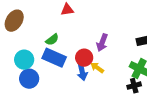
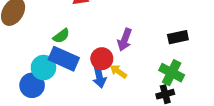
cyan circle: (24, 60) -> (43, 68), moved

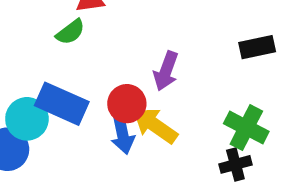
green semicircle: (61, 36) -> (70, 32), moved
black rectangle: (178, 37) -> (257, 47), moved
yellow arrow: (118, 71) -> (155, 125), size x1.5

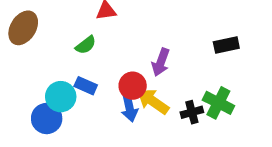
green semicircle: (70, 32) -> (86, 45), moved
blue rectangle: (62, 104) -> (86, 86), size x0.6
black cross: (235, 164) -> (192, 112), moved

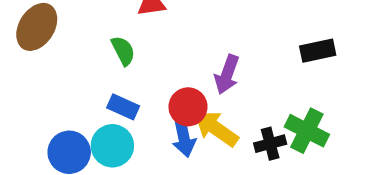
green semicircle: (86, 45) -> (123, 51), turned -80
cyan circle: (61, 97) -> (112, 146), moved

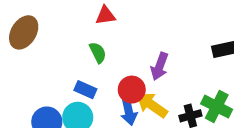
green semicircle: (123, 51) -> (98, 52), moved

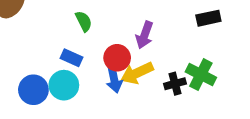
yellow arrow: (152, 105) -> (137, 73), turned -60

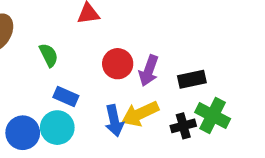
black rectangle: (208, 18) -> (192, 79), moved
green semicircle: (84, 21) -> (49, 55), moved
red circle: (117, 58) -> (118, 64), moved

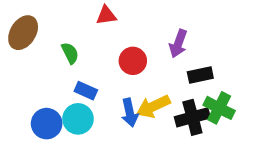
purple arrow: (149, 71) -> (178, 44), moved
black cross: (183, 126) -> (192, 117), size x1.5

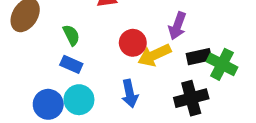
blue rectangle: (86, 91) -> (71, 64), moved
yellow arrow: (153, 106) -> (154, 55), moved
green cross: (219, 108) -> (222, 64), moved

